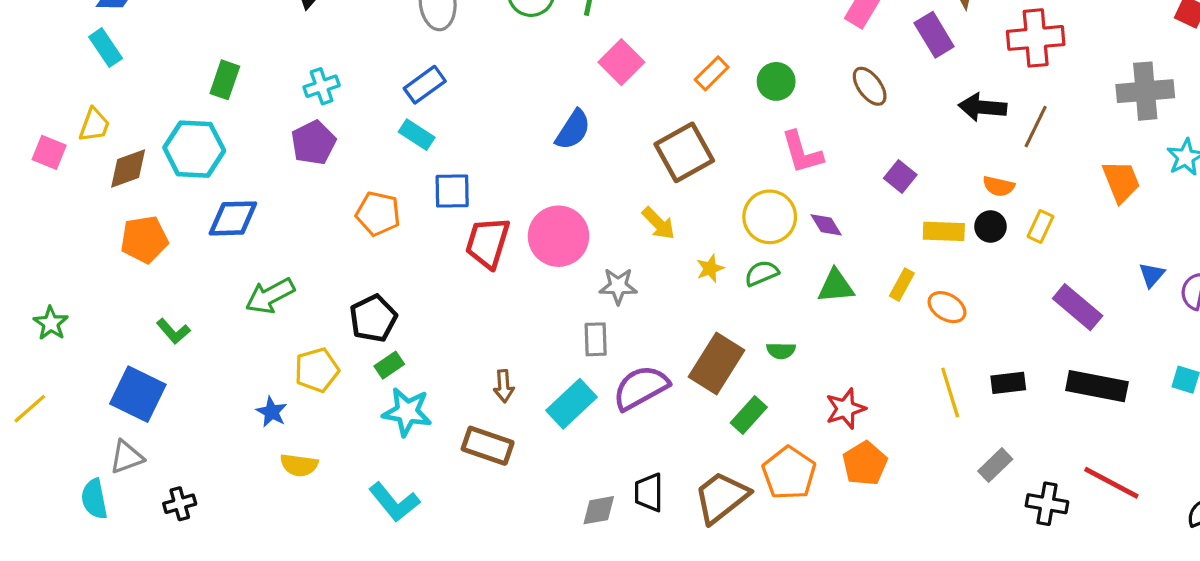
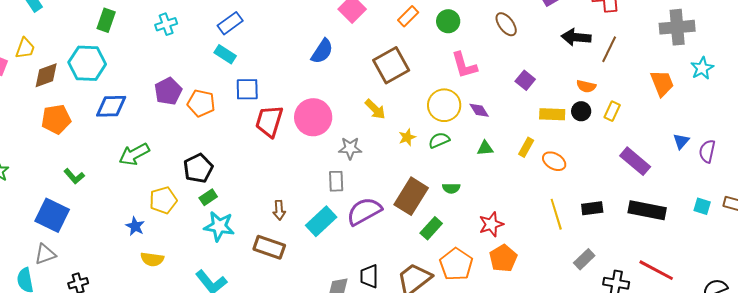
purple pentagon: (314, 143) -> (168, 91), moved
green triangle: (836, 286) -> (485, 148), size x0.7

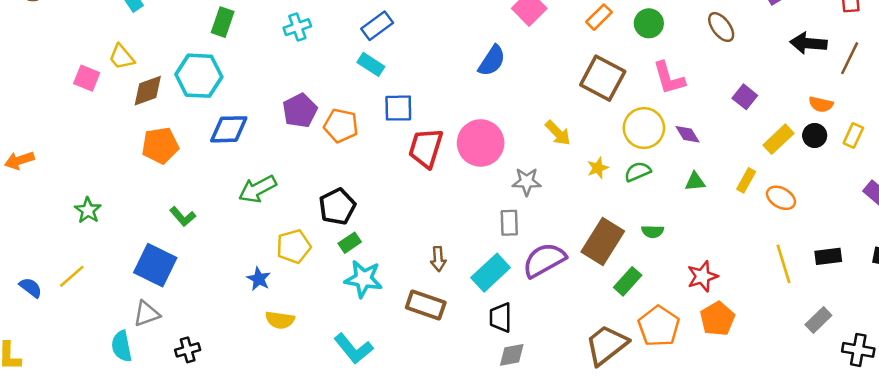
yellow trapezoid: (25, 48) -> (122, 57), turned 120
brown square: (391, 65) -> (603, 78), moved, turned -33
yellow rectangle: (552, 114) -> (778, 139), turned -45
black trapezoid: (369, 276) -> (501, 317), moved

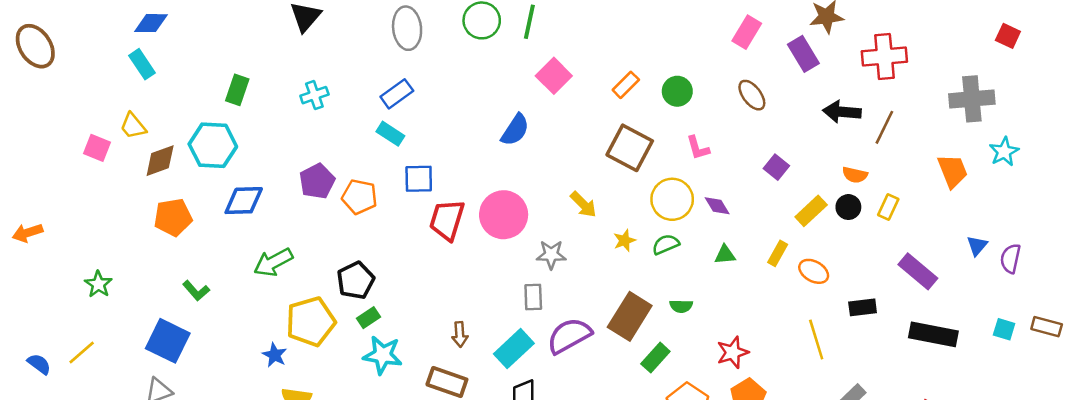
pink L-shape: (669, 78) -> (698, 148), size x0.7
yellow pentagon: (294, 246) -> (311, 322), size x1.4
black rectangle: (828, 256) -> (863, 307), moved

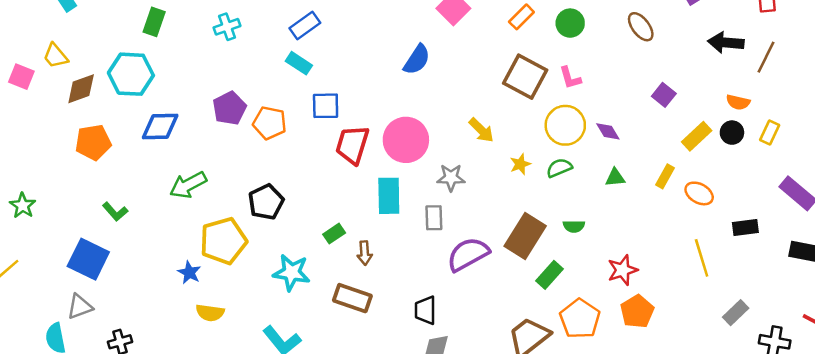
pink L-shape: (698, 148) -> (570, 78), moved
green rectangle: (368, 318) -> (334, 234), moved
cyan rectangle: (514, 349) -> (389, 196), moved, turned -48

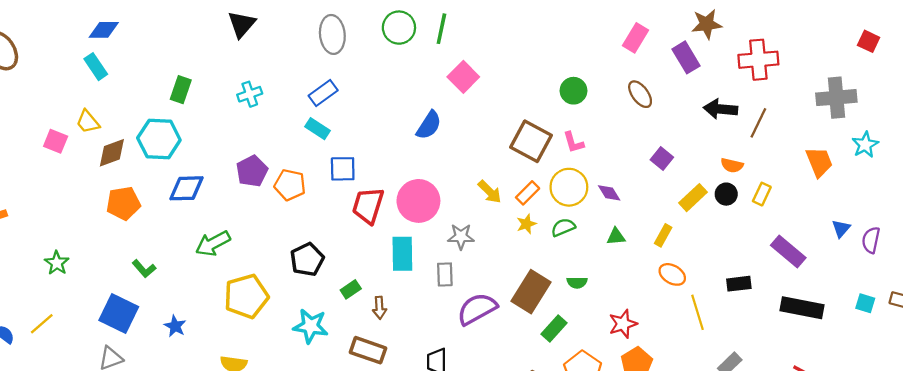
orange rectangle: (521, 17) -> (528, 193), moved
orange ellipse: (699, 193) -> (672, 274), moved
black pentagon: (266, 202) -> (307, 260), moved
blue star: (189, 272) -> (175, 326), moved

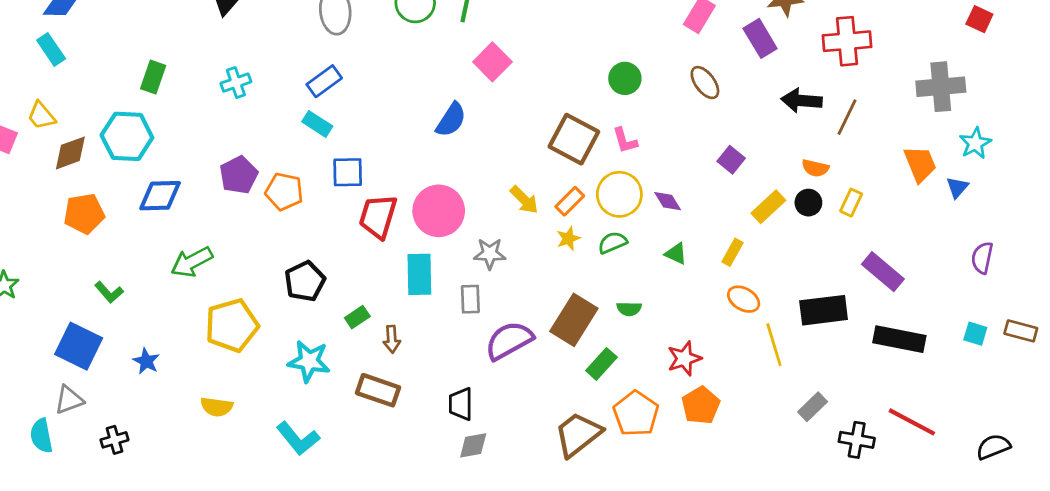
blue triangle: (841, 229) -> (957, 187), moved
green triangle: (616, 237) -> (676, 254), turned 30
black rectangle: (739, 284) -> (824, 310), size x1.6

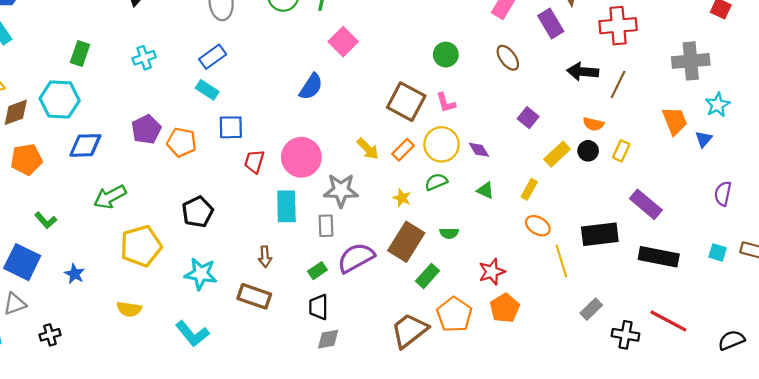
red trapezoid: (378, 216) -> (254, 162), size x0.7
yellow star: (568, 238) -> (402, 198), moved, turned -30
gray star: (490, 254) -> (341, 190), size x1.4
green rectangle: (357, 317) -> (317, 271), moved

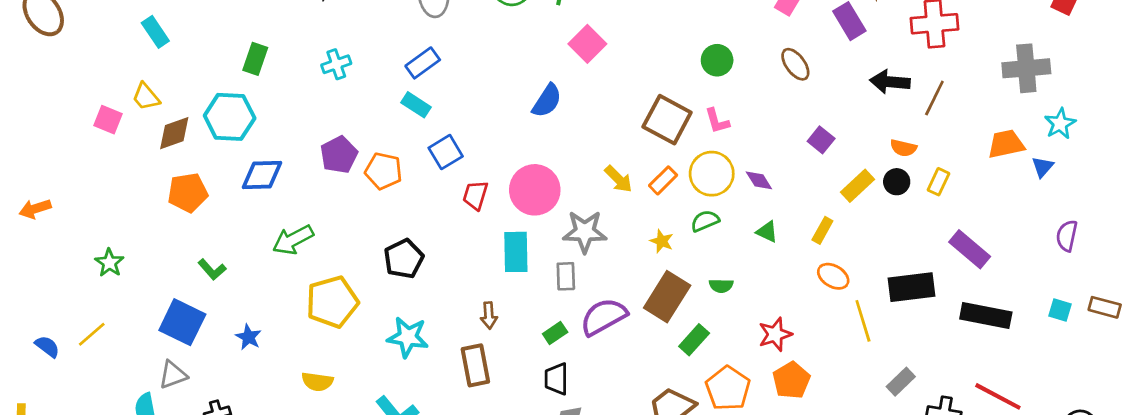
orange trapezoid: (675, 121) -> (1006, 144), turned -80
blue square: (231, 127) -> (446, 152), turned -30
brown rectangle: (254, 296) -> (475, 365), turned 60

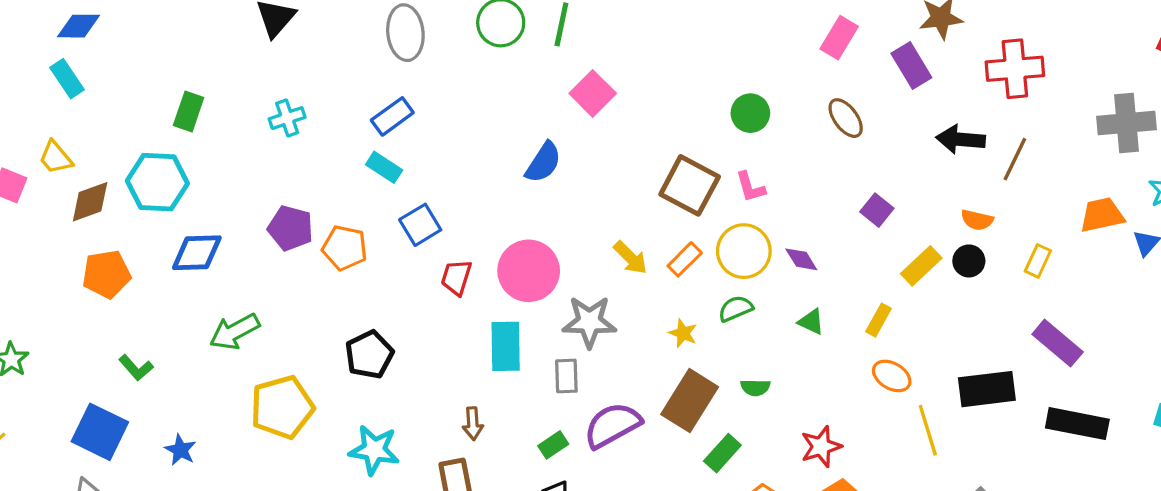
purple pentagon: (339, 155) -> (290, 228), turned -30
yellow rectangle: (939, 182) -> (1038, 261), moved

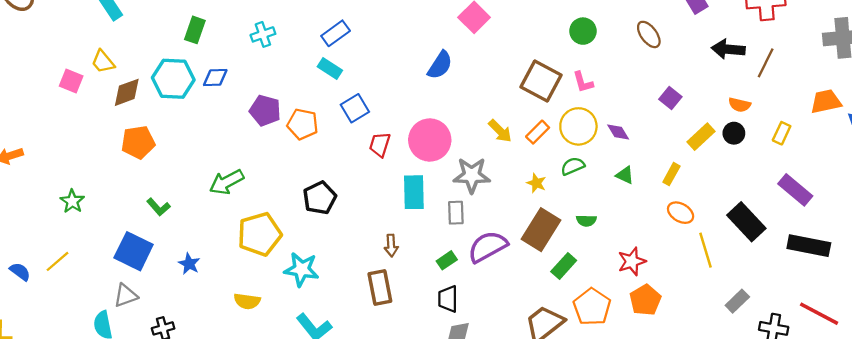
blue diamond: (197, 253) -> (215, 78), moved, size x0.7
black rectangle: (987, 389) -> (746, 222), turned 54
cyan star: (374, 450) -> (302, 269), moved

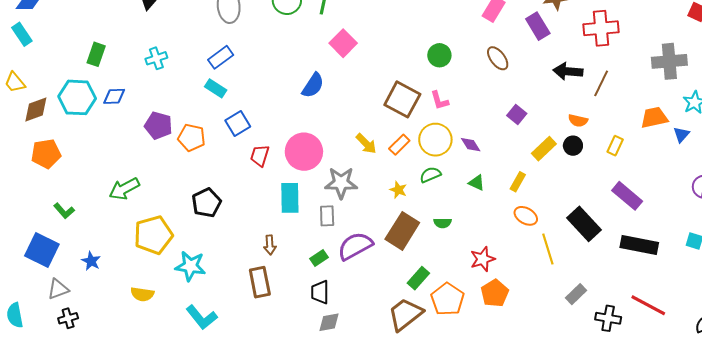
green rectangle: (564, 266) -> (418, 278), moved
gray triangle: (126, 295) -> (58, 289), moved

